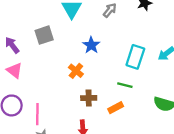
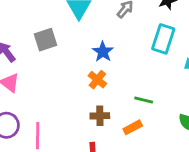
cyan rectangle: (135, 57) -> (163, 39), moved
orange cross: (76, 71) -> (97, 80), moved

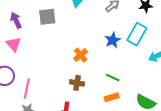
blue star: (103, 52) -> (113, 40), moved
orange rectangle: (133, 127) -> (112, 97), moved

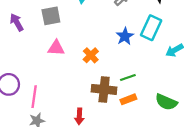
pink triangle: (14, 44) -> (56, 48), moved, turned -42
green line: (113, 78) -> (128, 78), turned -40
brown cross: (77, 83) -> (104, 89), moved, size x1.5

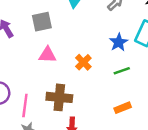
green line: (128, 78) -> (122, 71), moved
brown cross: (104, 89) -> (59, 97), moved

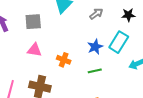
orange cross: (83, 62) -> (64, 60), turned -32

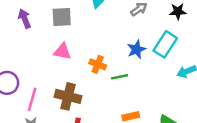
green line: (95, 71) -> (120, 77), moved

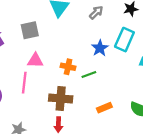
brown cross: (68, 96) -> (61, 99), moved
pink line: (32, 99) -> (24, 83), moved

